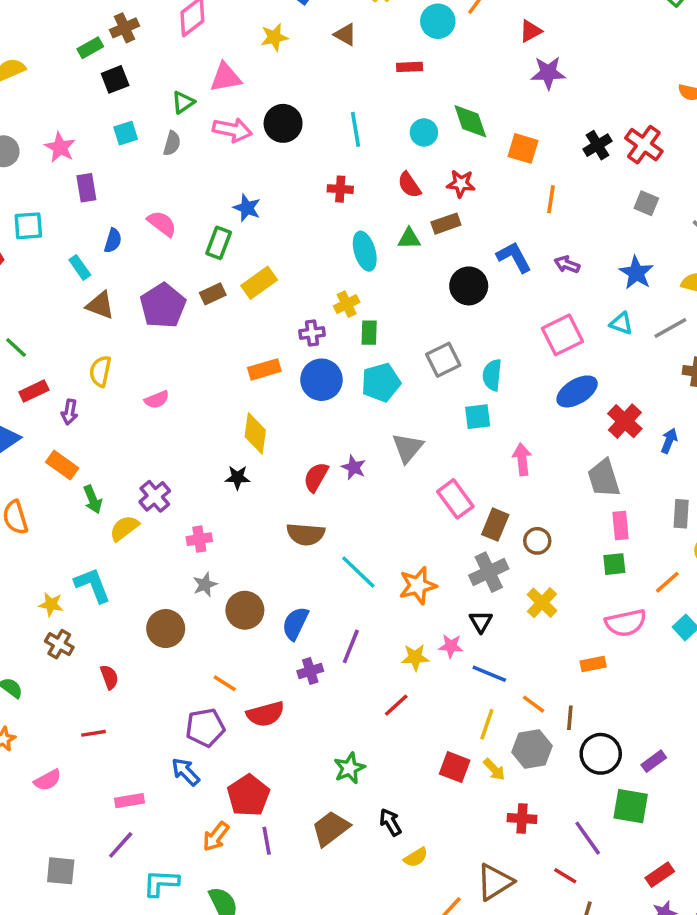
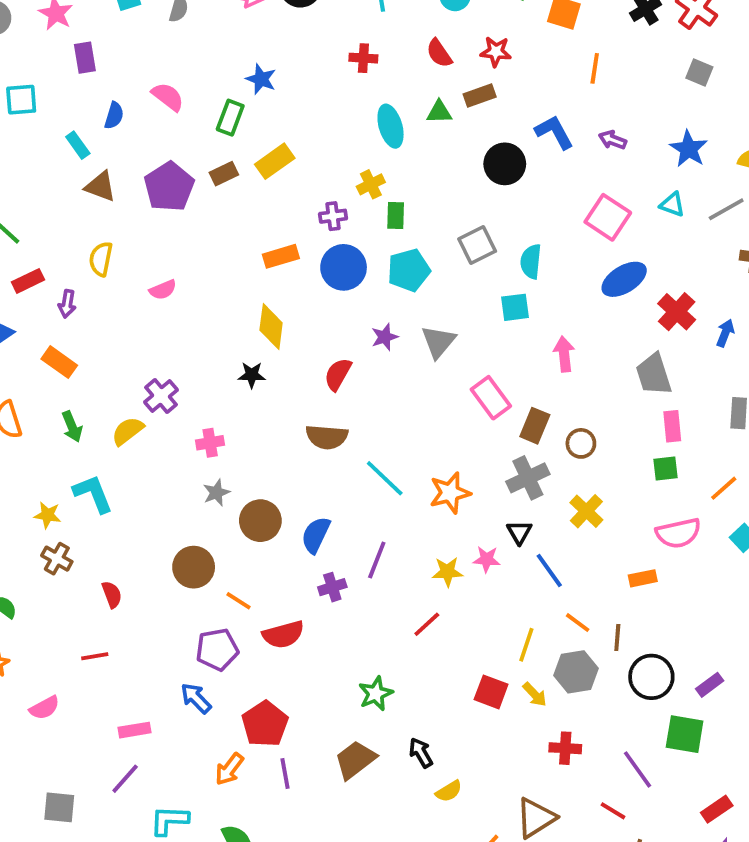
pink square: (562, 335) -> (608, 217), turned -30
purple star: (354, 467) -> (385, 337), moved, turned 30
green arrow: (93, 499) -> (72, 427), moved
brown circle: (166, 629) -> (194, 567), moved
blue line: (489, 674) -> (549, 570), moved, turned 32

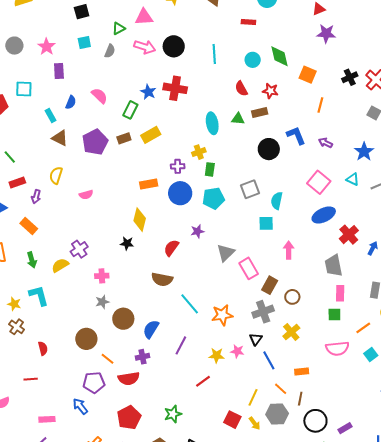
red cross: (363, 58) -> (175, 88), moved, size x1.6
gray triangle: (438, 342) -> (226, 253), moved
orange rectangle: (643, 578) -> (302, 372), moved
purple cross: (332, 587) -> (143, 357), moved
red pentagon: (265, 724) -> (129, 418), moved

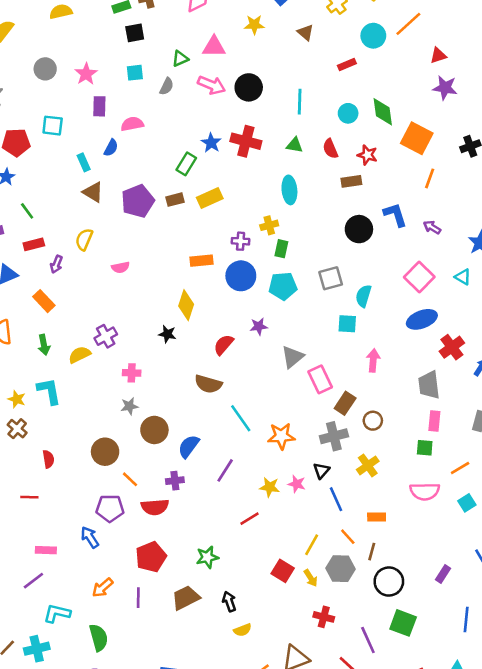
red rectangle: (248, 22) -> (347, 64), turned -32
orange square: (308, 75) -> (417, 138), size x1.4
pink semicircle: (99, 96) -> (132, 124), moved, turned -60
green triangle: (238, 119) -> (295, 145), moved
purple rectangle: (345, 428) -> (443, 574), moved, turned -32

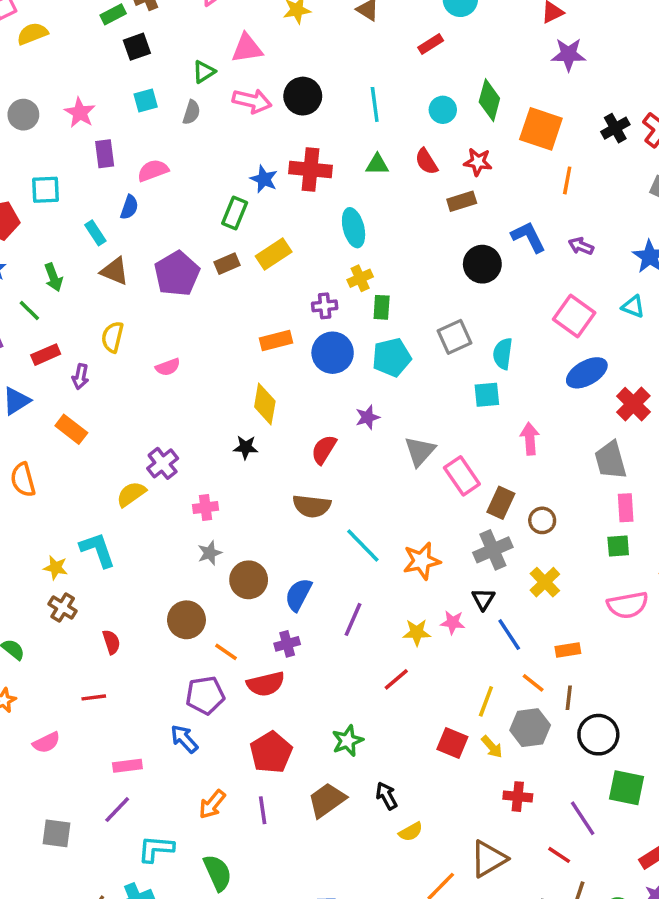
green diamond: (383, 112) -> (489, 100), turned 32
cyan ellipse: (289, 190) -> (354, 228), moved
green arrow: (44, 345) -> (53, 277), moved

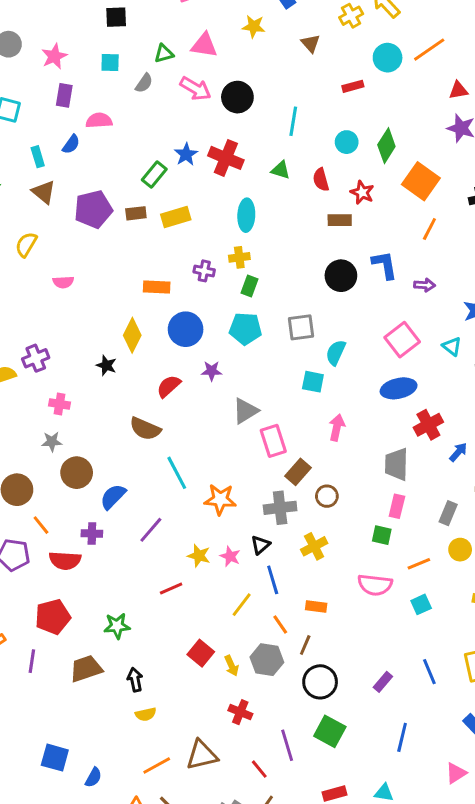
purple arrow: (581, 246) -> (425, 285), turned 144
blue circle: (333, 353) -> (186, 329), moved
yellow line: (486, 701) -> (242, 605), moved

